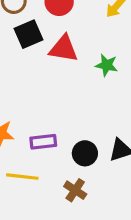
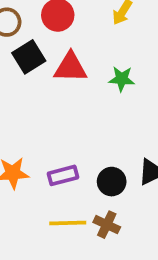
yellow line: (22, 177) -> (68, 223), moved

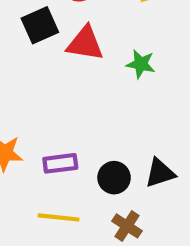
brown cross: (107, 225) -> (127, 226), moved

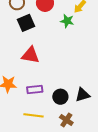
red triangle: (85, 43) -> (30, 55), moved
green star: (141, 64) -> (67, 21), moved

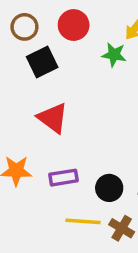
red triangle: (30, 55) -> (53, 118), turned 30
yellow line: (33, 115) -> (83, 221), moved

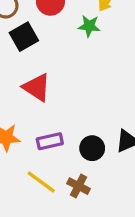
yellow line: (83, 221) -> (41, 182), moved, turned 36
brown cross: (122, 228) -> (79, 186), moved

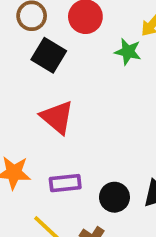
black square: (24, 37) -> (49, 55), turned -36

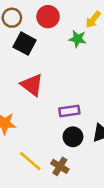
purple rectangle: (65, 183) -> (69, 111), moved

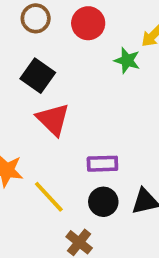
black square: (25, 44) -> (38, 76), moved
yellow line: (30, 161) -> (49, 197), moved

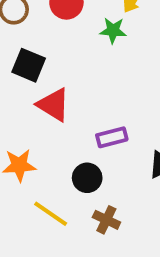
yellow line: (49, 197) -> (51, 214), moved
black circle: (103, 202) -> (87, 178), moved

